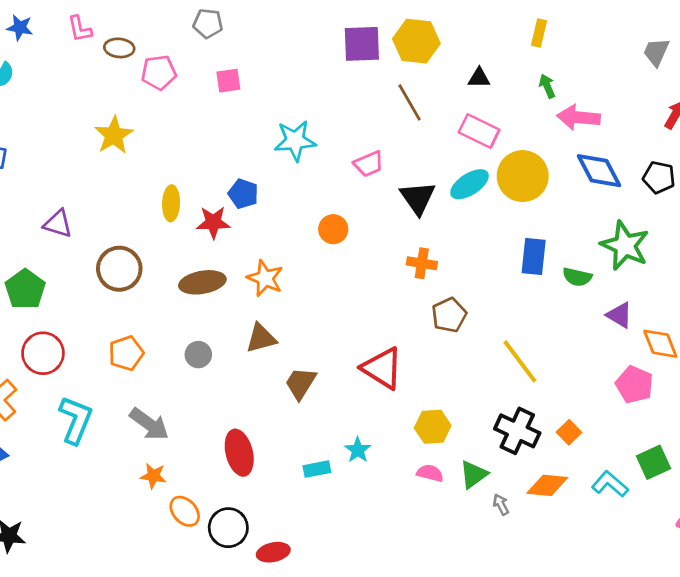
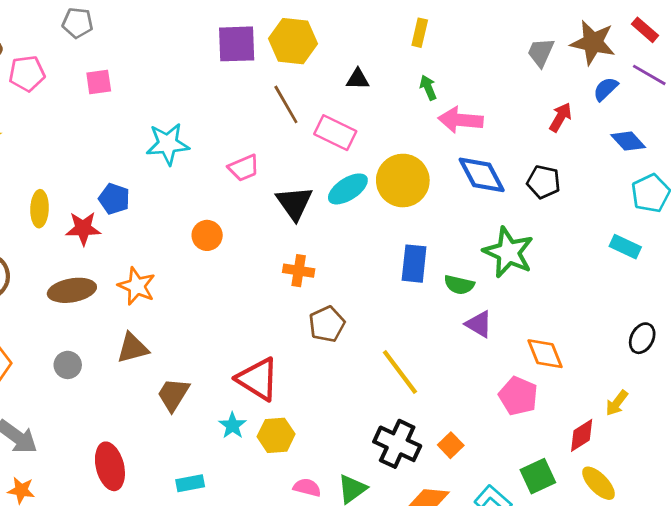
pink rectangle: (479, 131) -> (335, 133), moved
purple triangle: (619, 315) -> (479, 324), moved
yellow hexagon: (433, 427) -> (276, 435), moved
cyan star: (358, 450) -> (232, 425), moved

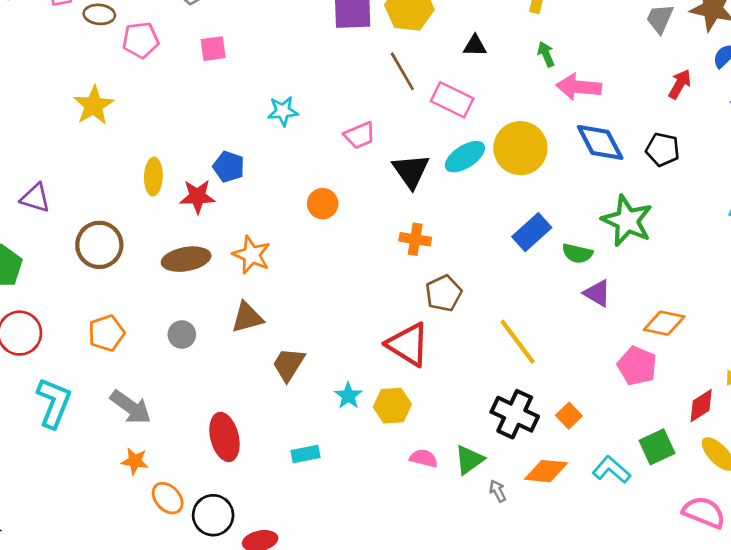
cyan star: (168, 144) -> (283, 111), size x0.7
blue rectangle: (414, 264) -> (532, 232), turned 42
orange diamond: (545, 354) -> (664, 323), turned -57
red triangle: (258, 379) -> (408, 344), moved

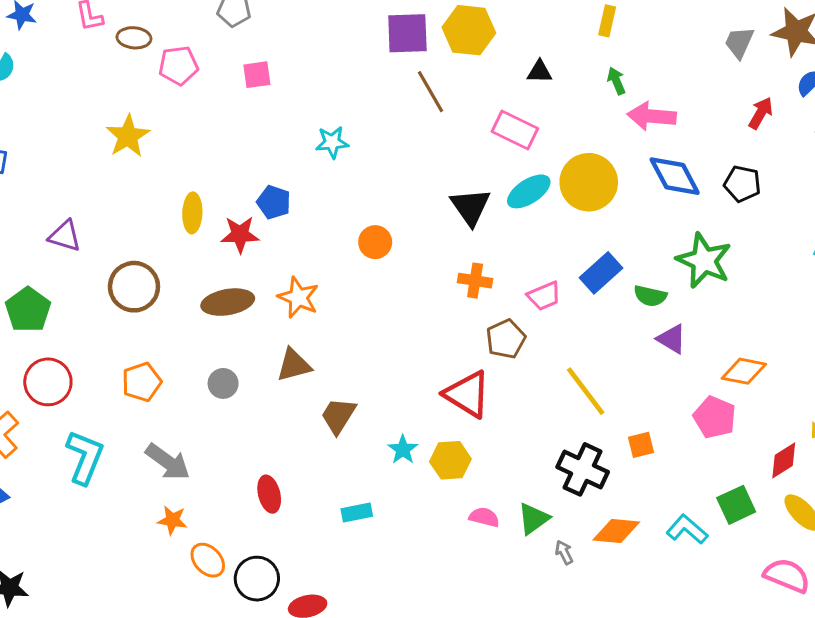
brown line: (402, 71) -> (430, 92), moved
pink trapezoid: (360, 135) -> (544, 296), moved
orange square: (569, 416) -> (641, 445), moved, turned 30
red ellipse: (224, 437) -> (269, 494), size x0.7

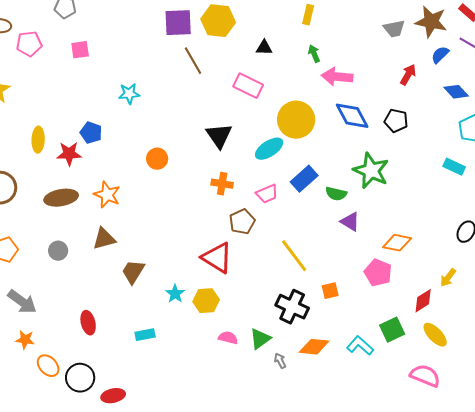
gray trapezoid: (739, 42) -> (394, 29), turned -125
cyan ellipse: (529, 191) -> (269, 149), moved

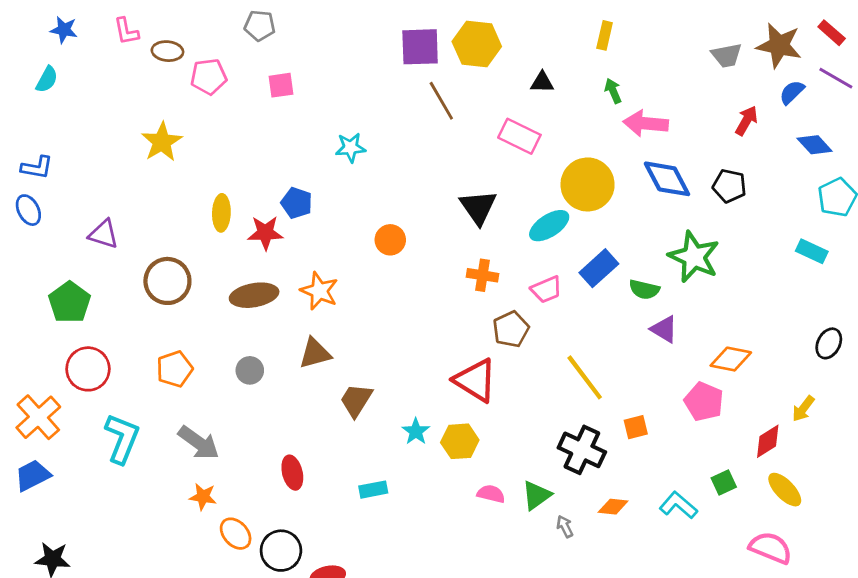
green square: (392, 330) -> (724, 482), size x0.7
orange diamond: (314, 347) -> (613, 507), size x0.7

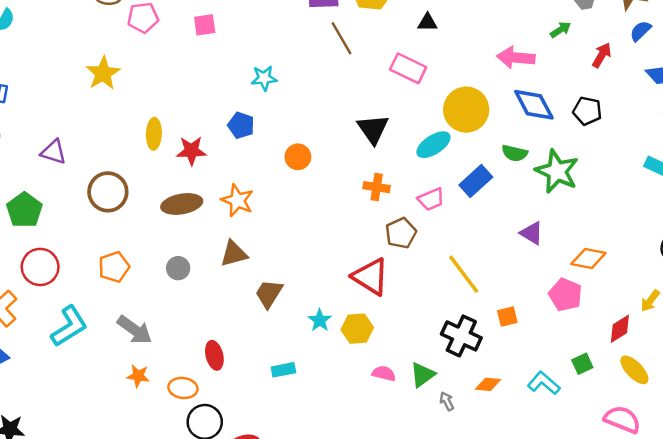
green arrow: (613, 91) -> (561, 30), moved, turned 80
blue pentagon: (297, 203) -> (241, 125), moved
green semicircle: (644, 289) -> (515, 153), moved
cyan L-shape: (122, 439) -> (69, 326), turned 36
orange ellipse: (236, 534) -> (183, 388), moved, turned -40

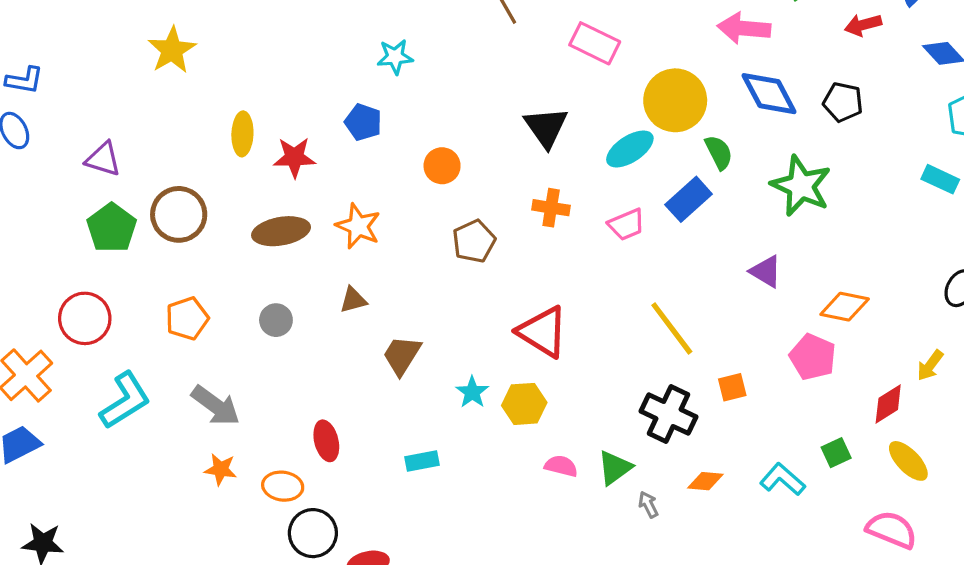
red arrow: (602, 55) -> (863, 25), turned -135
green semicircle: (515, 153) -> (719, 152), moved, turned -130
green pentagon: (24, 210) -> (112, 228), moved
brown pentagon: (401, 233) -> (474, 241), moved
brown triangle: (234, 254) -> (353, 300), size x0.7

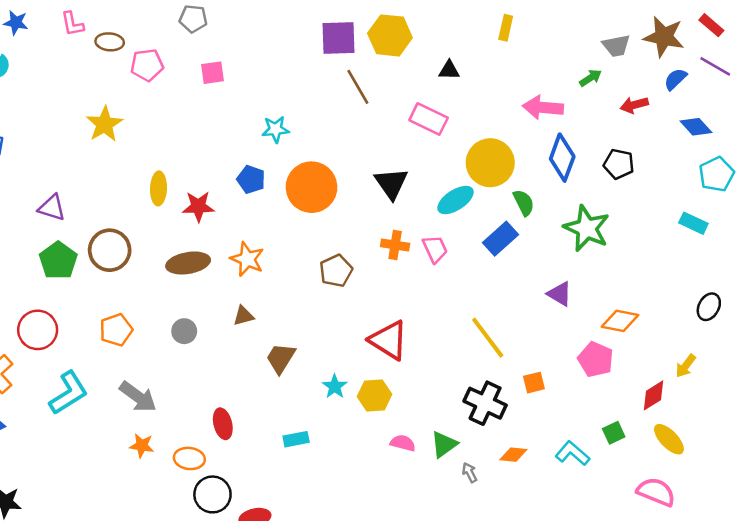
blue diamond: (769, 94) -> (562, 158), turned 48
orange circle: (442, 166) -> (312, 187), moved, size x1.8
pink trapezoid: (627, 224) -> (435, 249), moved, turned -92

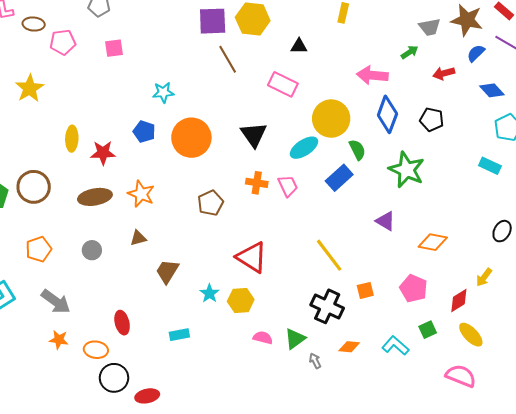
pink pentagon: (596, 359) -> (414, 288), moved

